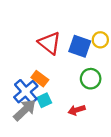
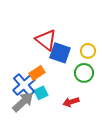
yellow circle: (100, 40) -> (88, 51), moved
blue square: (80, 46) -> (60, 53), moved
orange rectangle: (40, 79) -> (37, 73), turned -70

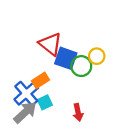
green circle: (84, 73) -> (81, 66), moved
red arrow: (71, 102) -> (78, 112), turned -84

